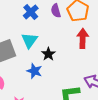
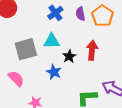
red arrow: (83, 38) -> (92, 50), moved
cyan triangle: (29, 40) -> (52, 41), turned 48

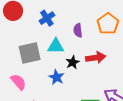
blue cross: (55, 13) -> (47, 18), moved
purple semicircle: (80, 14) -> (78, 30), moved
red arrow: (92, 50) -> (96, 58), turned 72

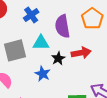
purple semicircle: (78, 30) -> (62, 26), size x1.6

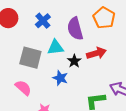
gray square: (15, 50) -> (30, 58), turned 35

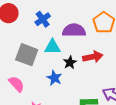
purple semicircle: (75, 29) -> (74, 30), turned 100

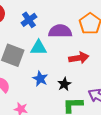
black star: (70, 62) -> (64, 84), moved

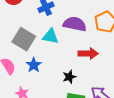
blue star: (40, 79) -> (34, 65), moved

